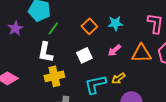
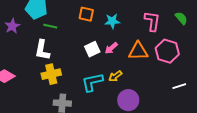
orange square: (89, 26) -> (86, 14), moved, turned -35
green line: (53, 28) -> (50, 26), turned 64
white square: (84, 55) -> (92, 49), moved

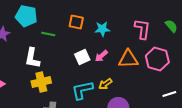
green line: (50, 26) -> (48, 34), moved

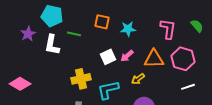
white L-shape: (32, 58) -> (52, 45), moved
yellow cross: (41, 82) -> (81, 79), moved
yellow arrow: (105, 84) -> (138, 79), moved
white line: (169, 94) -> (188, 87), moved

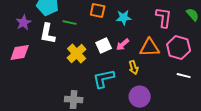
yellow cross: (81, 79) -> (77, 54), moved, turned -30
yellow arrow: (138, 79) -> (134, 68), turned -72
pink diamond: (20, 84) -> (20, 53), moved, turned -40
white line: (188, 87) -> (184, 76), turned 32

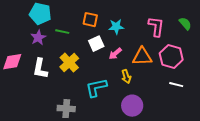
purple star: (24, 23) -> (38, 38), moved
white L-shape: (48, 34) -> (40, 69), moved
white square: (104, 46) -> (96, 44), moved

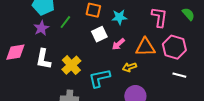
green line: (62, 32) -> (65, 22), turned -64
yellow cross: (69, 63) -> (71, 65), moved
yellow arrow: (126, 77) -> (129, 67), turned 88

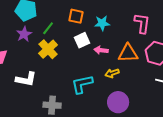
pink arrow: (118, 44) -> (101, 50), turned 48
white L-shape: (43, 59) -> (26, 79), moved, turned -90
yellow cross: (71, 65) -> (48, 49), moved

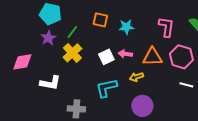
white square: (82, 40) -> (106, 57), moved

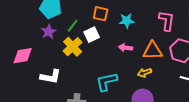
white square: (106, 57) -> (92, 35), moved
yellow arrow: (136, 77) -> (145, 73), moved

